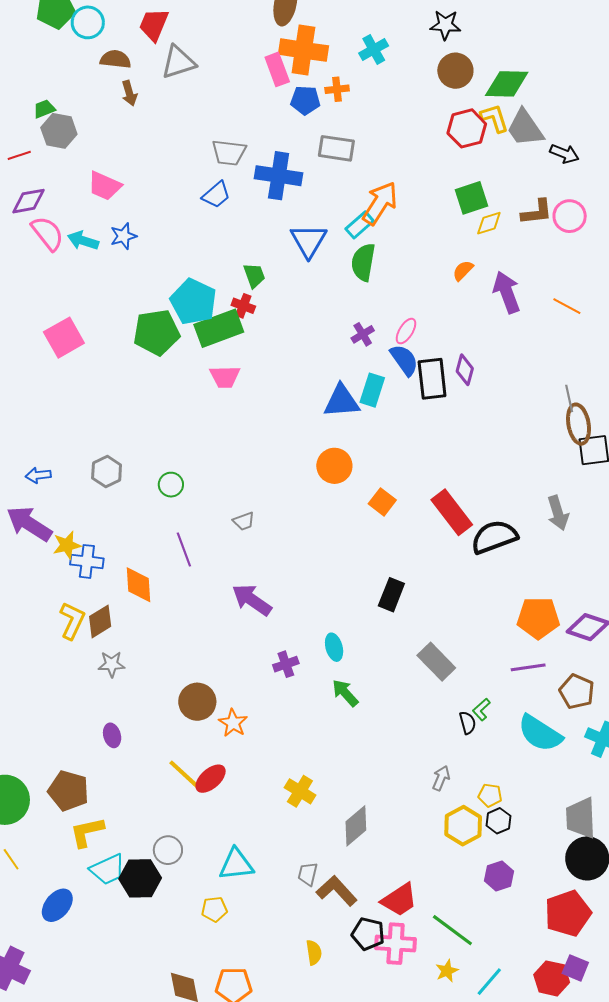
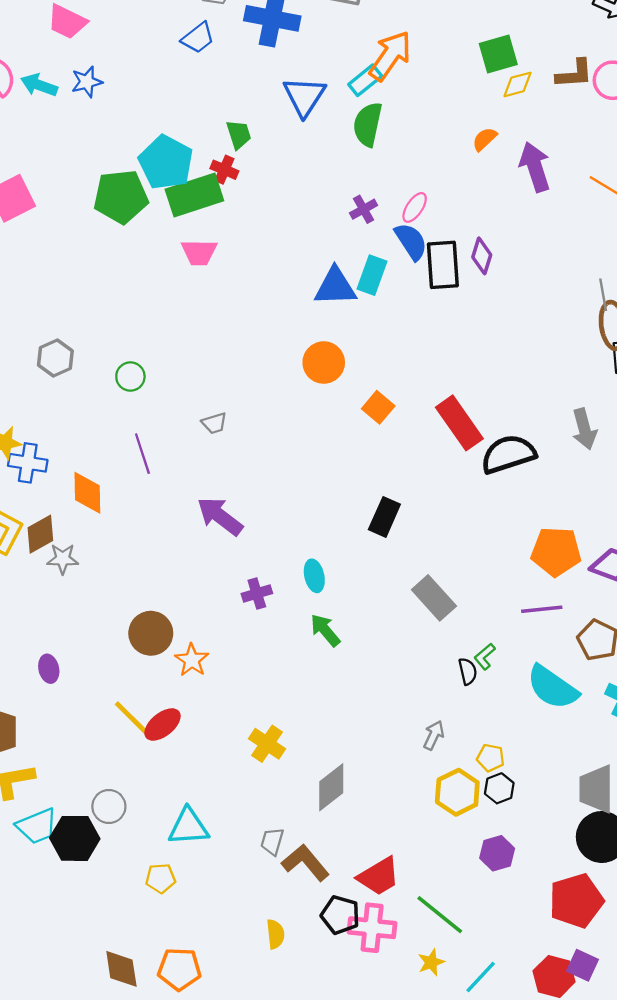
gray star: (112, 664) -> (63, 559), moved

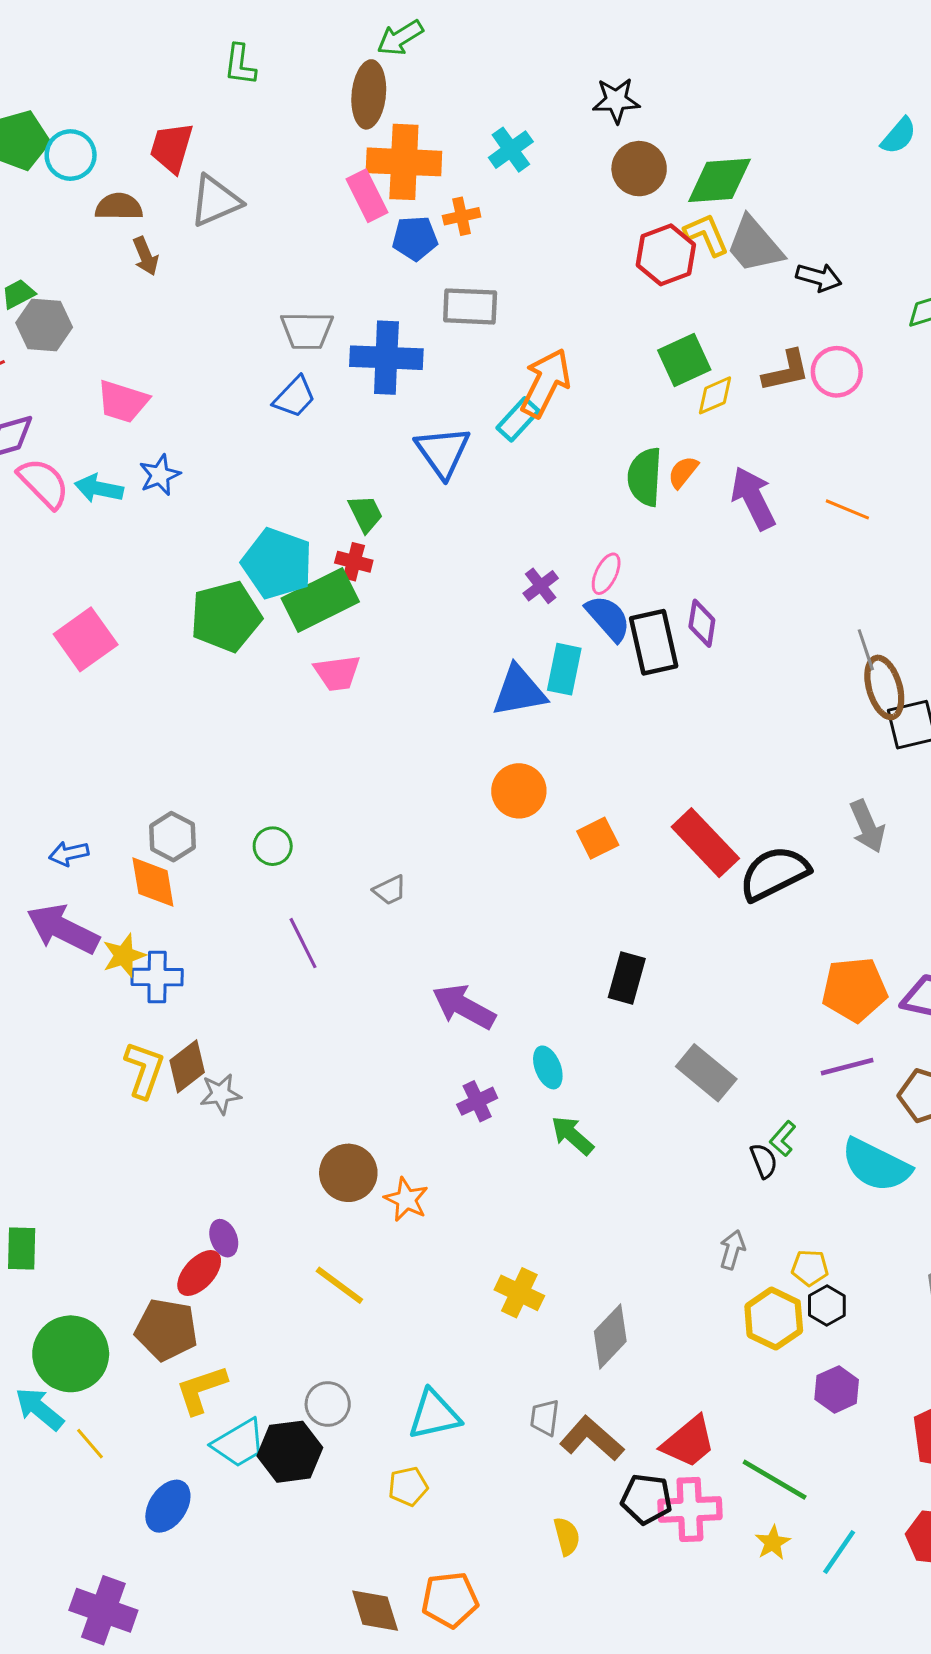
green semicircle: (368, 124) -> (645, 477), moved
orange square: (378, 407) -> (598, 838), turned 32
orange diamond: (87, 493) -> (153, 882), moved
purple arrow: (220, 516) -> (464, 1007), moved
red ellipse: (163, 725) -> (199, 1273), moved

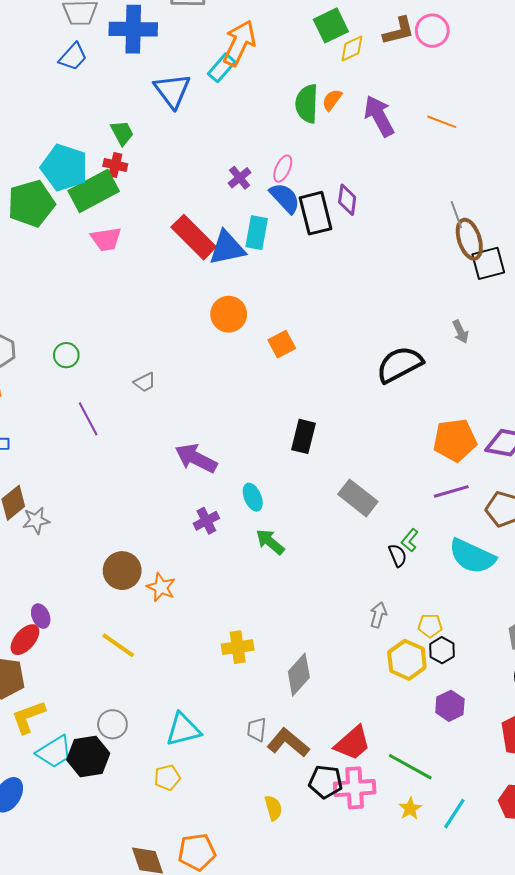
gray arrow: (867, 826) -> (460, 332), size x0.7
red rectangle: (705, 843) -> (194, 237), moved
yellow cross: (519, 1293) -> (238, 647), turned -32

